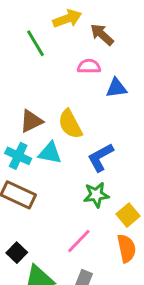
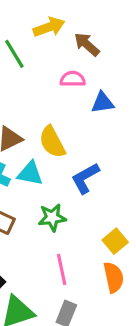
green star: (96, 195) -> (52, 218), moved
pink line: (79, 241) -> (62, 269), turned -56

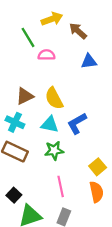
pink semicircle: (73, 79) -> (46, 55), moved
blue triangle: (103, 103) -> (89, 61), moved
cyan triangle: (30, 173) -> (50, 124), moved

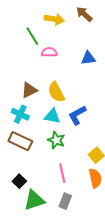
yellow arrow: (52, 19) -> (54, 19), turned 30
brown arrow: (78, 31) -> (84, 14), moved
green star: (54, 151) -> (56, 140), turned 30

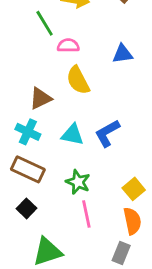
yellow semicircle: (56, 92) -> (78, 80), moved
green star: (56, 140) -> (78, 182), moved
black square: (19, 181) -> (26, 208), moved
gray rectangle: (65, 201) -> (121, 253), moved

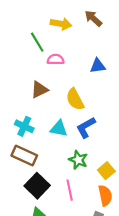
yellow semicircle: (78, 80) -> (75, 99), moved
brown triangle: (40, 98) -> (39, 90), moved
green star: (78, 182) -> (78, 160), moved
black square: (26, 208) -> (37, 186), moved, size x1.6

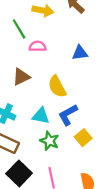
green star: (78, 160) -> (49, 141), moved
yellow square: (106, 171) -> (83, 138), moved

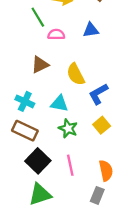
blue triangle: (80, 53) -> (91, 30), moved
blue L-shape: (68, 115) -> (98, 94), moved

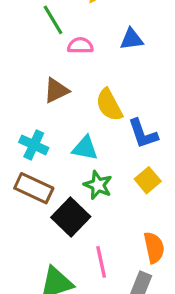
blue L-shape: (98, 94) -> (143, 134), turned -80
black square: (38, 161) -> (71, 217), moved
pink line: (70, 165) -> (101, 262), moved

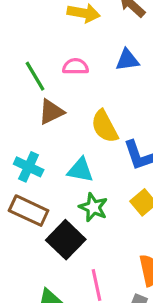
green line: (53, 20) -> (35, 76), moved

